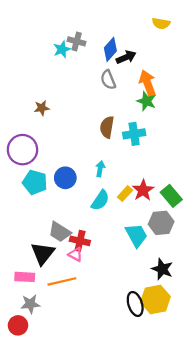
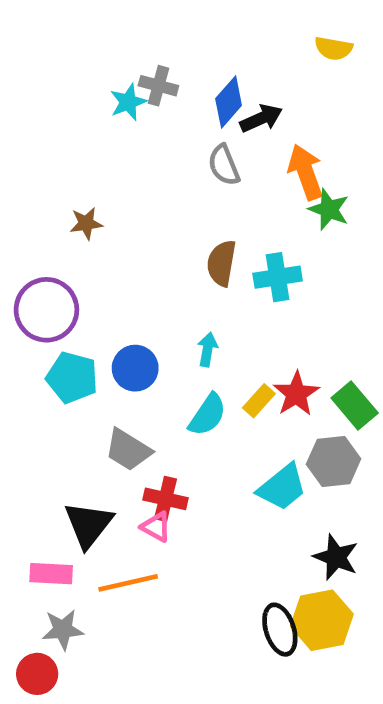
green star: (146, 101) -> (329, 209), moved
gray trapezoid: (60, 232) -> (128, 450), moved
cyan trapezoid: (136, 235) -> (282, 487), turned 80

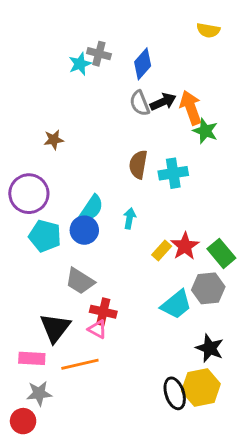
black arrow: (261, 118) -> (163, 102), moved
cyan semicircle: (208, 415) -> (92, 208), moved

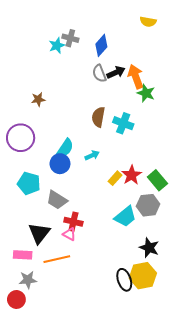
cyan cross: (173, 173) -> (123, 123), turned 30
cyan arrow: (130, 218) -> (92, 155), turned 56
cyan pentagon: (45, 236) -> (29, 183), moved

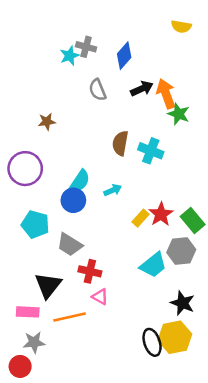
gray semicircle: (99, 73) -> (97, 90), moved
pink triangle: (69, 234) -> (100, 297), moved

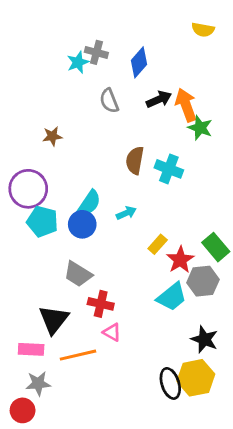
red star: (161, 214) -> (180, 260), moved
cyan pentagon: (35, 224) -> (42, 221), moved

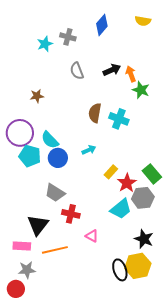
cyan star: (78, 62) -> (45, 44), moved
blue diamond: (139, 62) -> (102, 25), moved
orange arrow: (186, 105) -> (131, 74), size x0.7
cyan semicircle: (89, 203) -> (50, 140), moved, turned 102
pink triangle: (112, 332) -> (92, 236), moved

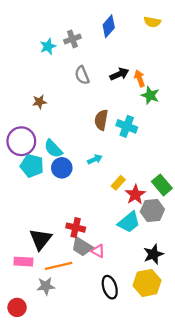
gray cross: (68, 37) -> (72, 39), turned -35
gray trapezoid: (55, 193) -> (82, 247), moved
black star: (144, 239) -> (153, 254), turned 30
gray star: (27, 270) -> (46, 286), moved
black ellipse: (120, 270) -> (110, 287), moved

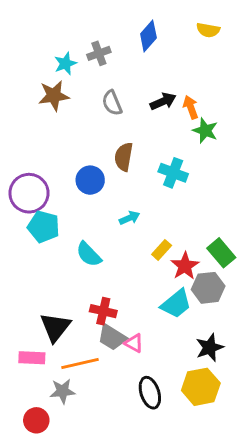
brown star: (39, 102) -> (54, 96), moved, size x1.5
brown semicircle: (101, 120) -> (124, 157), moved
cyan semicircle: (53, 149) -> (89, 254), moved
blue circle: (62, 168) -> (90, 180), moved
red circle: (17, 307) -> (36, 420), moved

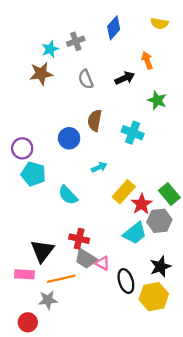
orange arrow: (191, 107) -> (147, 60), moved
purple circle: (29, 193) -> (22, 148), size x0.7
yellow rectangle: (162, 250) -> (124, 192), size x1.5
black ellipse: (150, 393) -> (126, 281), moved

